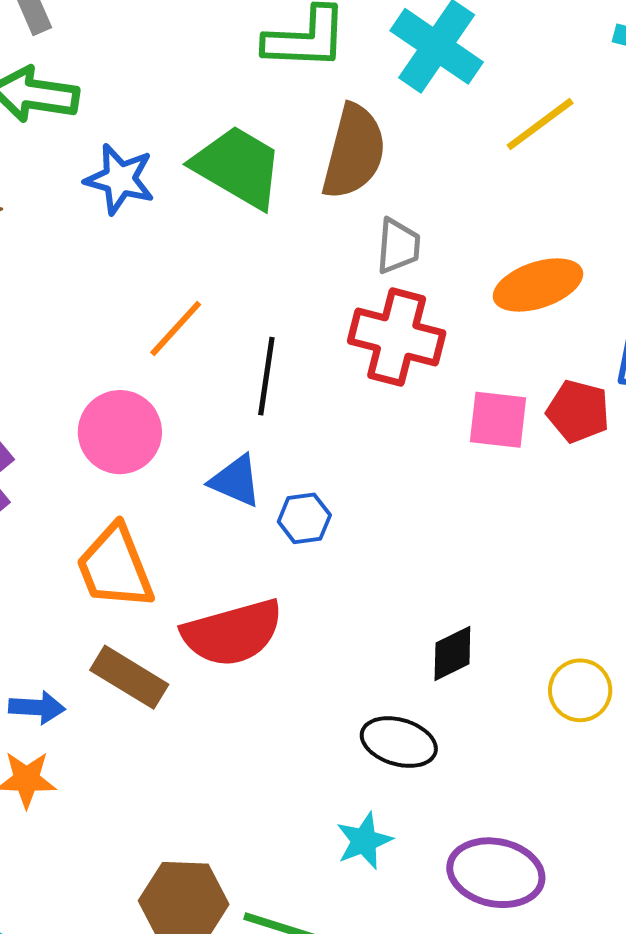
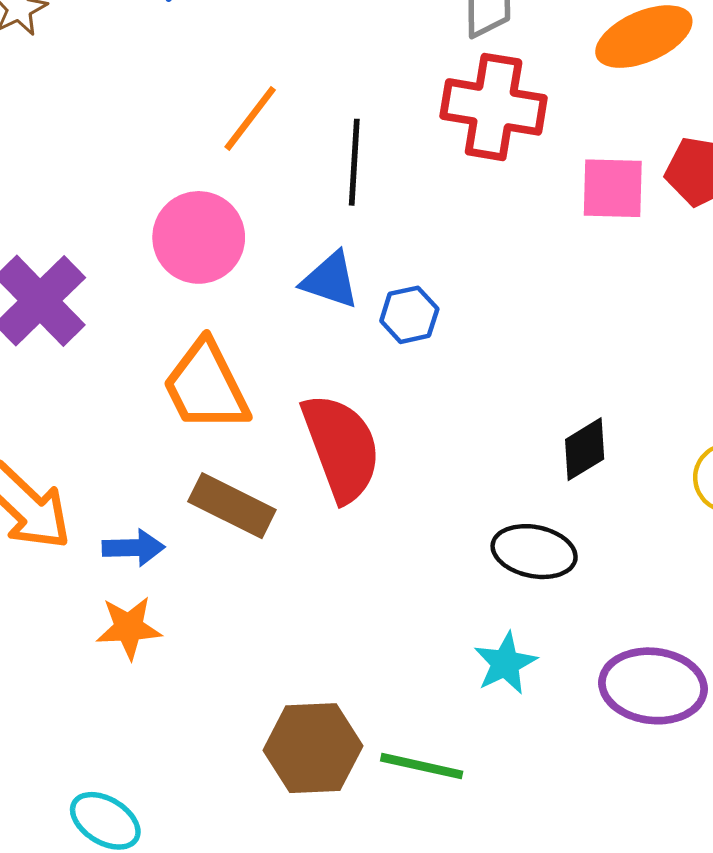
red semicircle: (233, 633) -> (341, 447), turned -90

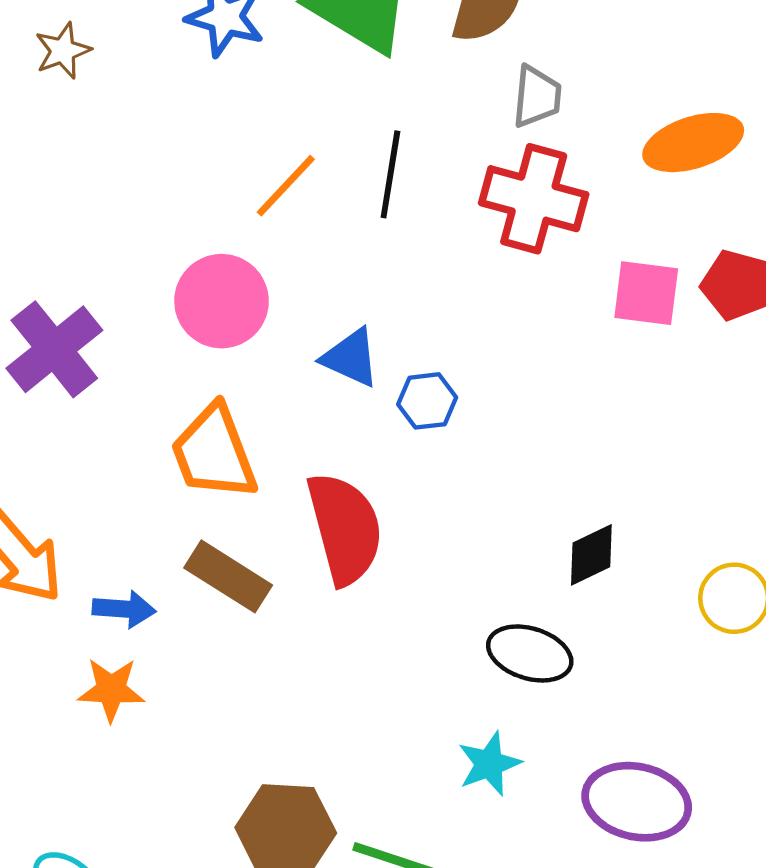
black line: (354, 162) -> (390, 174), moved

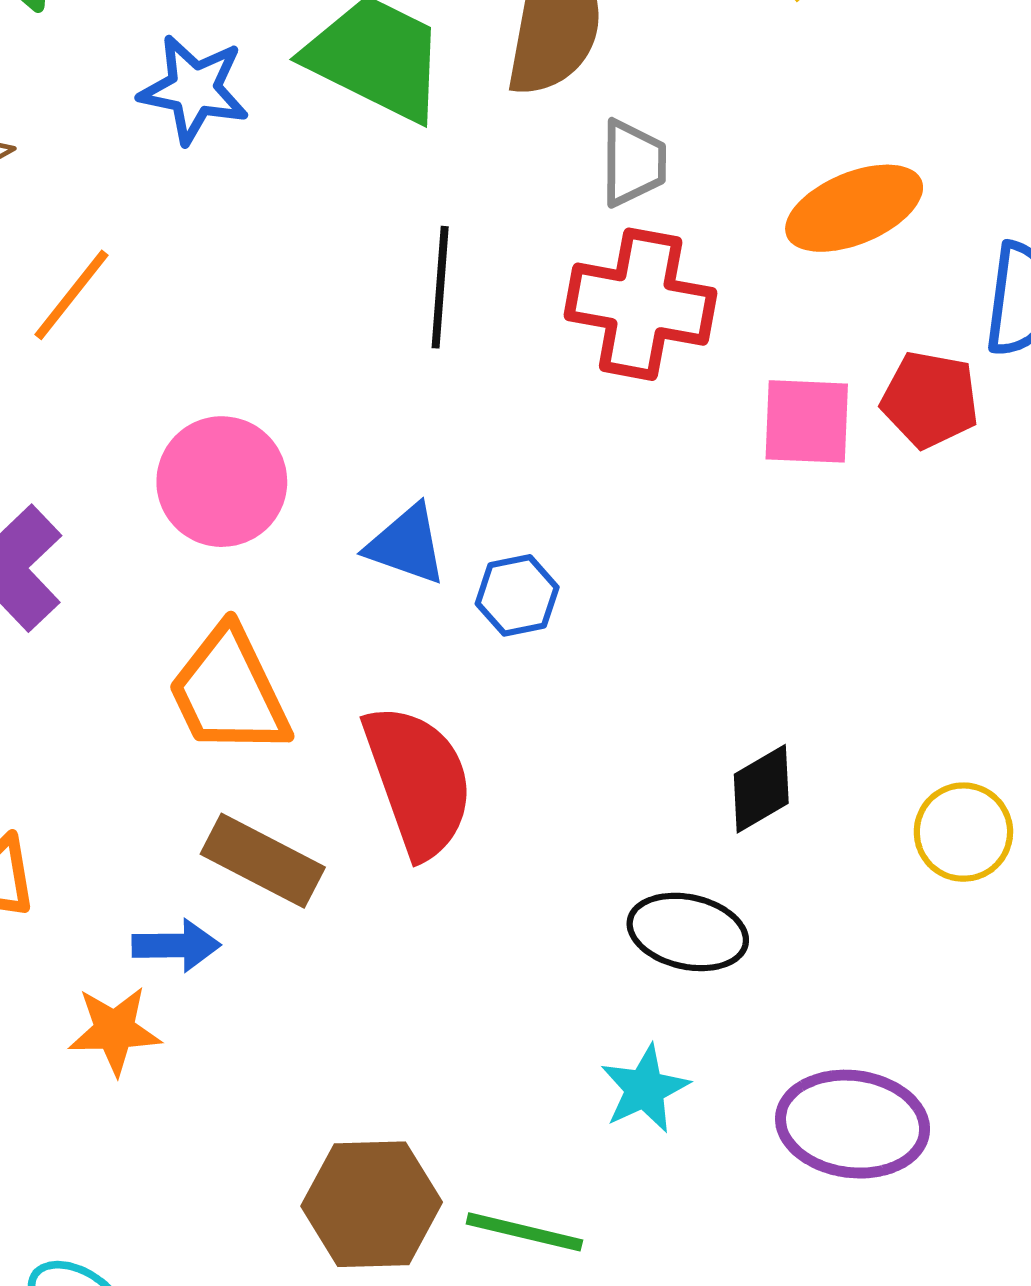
orange line: (286, 186) -> (71, 295), moved
blue arrow: (124, 609) -> (176, 945), moved

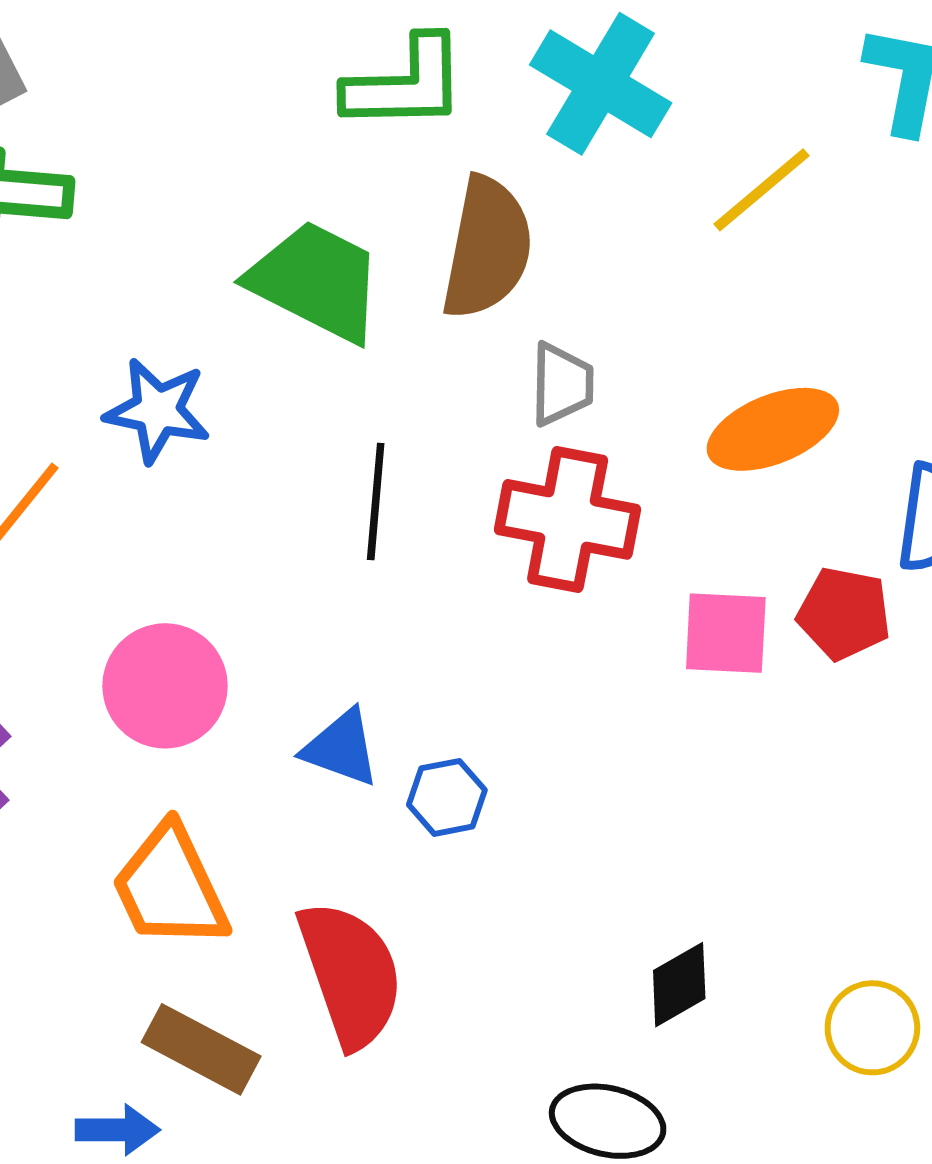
blue star: (194, 89) -> (158, 410), moved

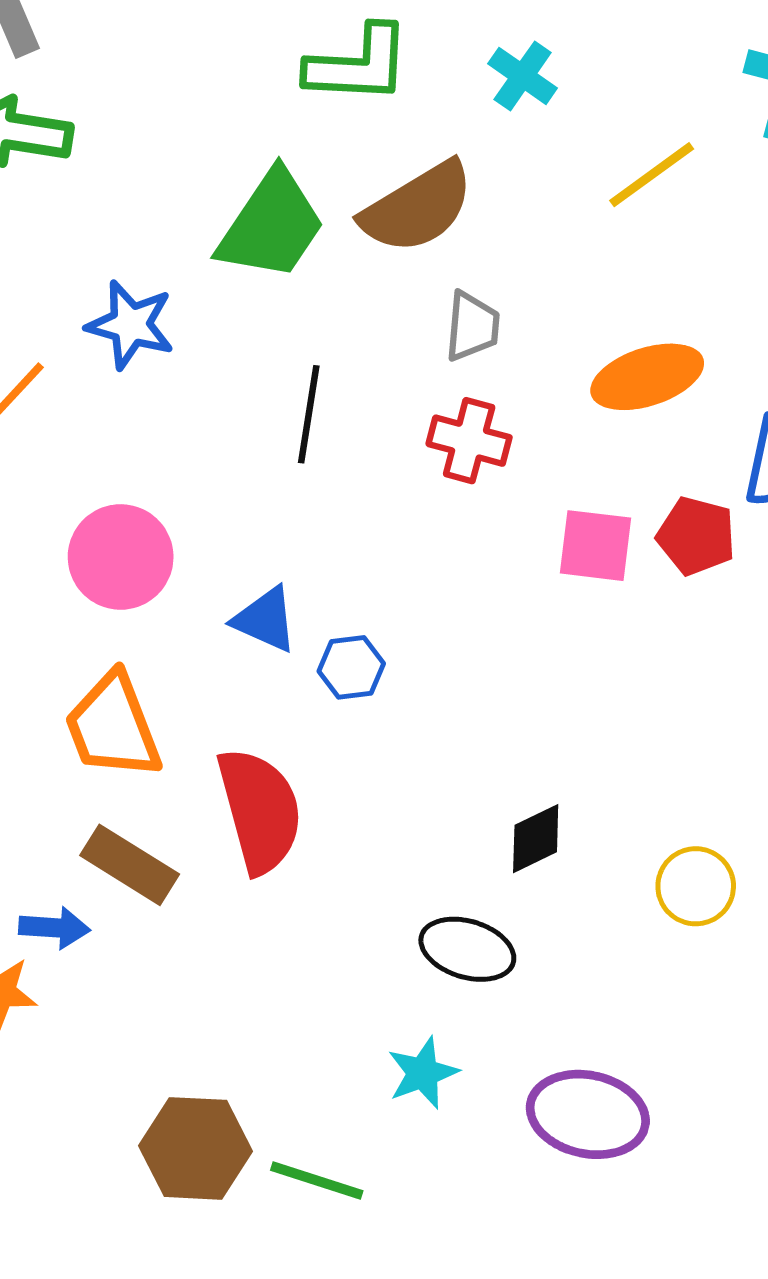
cyan cross: (601, 84) -> (523, 76), size x0.6
brown semicircle: (487, 248) -> (417, 207), turned 44
green trapezoid: (316, 281) -> (272, 225), turned 93
red cross: (568, 519) -> (469, 441), size x0.7

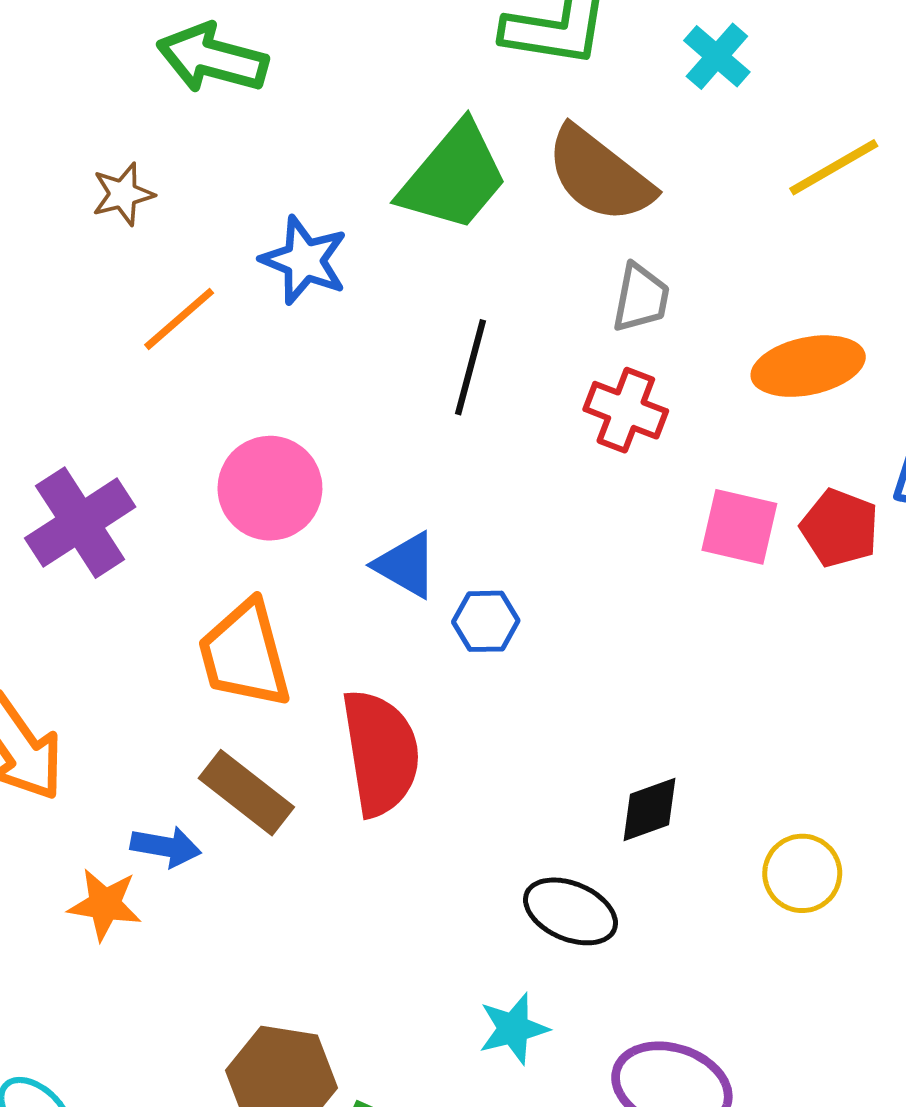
brown semicircle: (417, 207) -> (599, 175), turned 63

